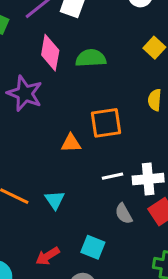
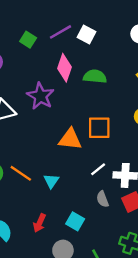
orange triangle: (71, 143) -> (70, 139), size x1.5
white line: (112, 176) -> (98, 169), turned -35
red arrow: (48, 256) -> (39, 223), turned -42

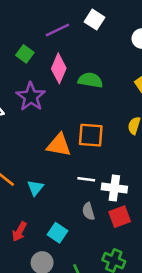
white square: (86, 34) -> (94, 20), moved
green square: (28, 40) -> (25, 54), moved
white line: (98, 169) -> (86, 179), turned 42

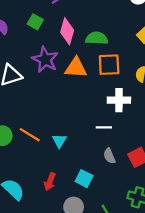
orange square: (91, 135) -> (109, 65), moved
orange triangle: (59, 145) -> (76, 68), moved
white cross: (114, 188) -> (119, 100), moved

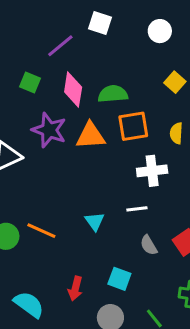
cyan triangle: (59, 141) -> (95, 221), moved

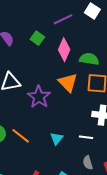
purple star: (49, 130) -> (39, 97), moved
orange triangle: (91, 136) -> (68, 82), turned 35

